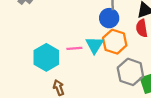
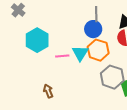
cyan hexagon: (46, 57) -> (37, 40), moved

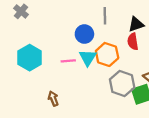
blue circle: (93, 29) -> (84, 34), moved
cyan hexagon: (37, 40) -> (30, 58), moved

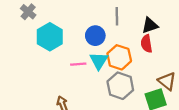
cyan hexagon: (30, 58) -> (50, 37), moved
gray hexagon: (122, 83) -> (120, 86), moved

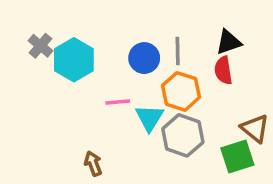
gray cross: (28, 12) -> (40, 46), moved
gray line: (117, 16) -> (178, 51), moved
cyan triangle: (99, 61) -> (149, 118), moved

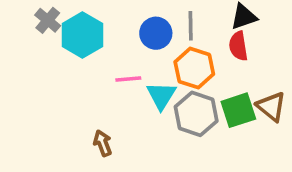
green square: (237, 156) -> (238, 110), moved

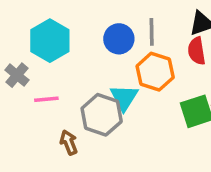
gray cross: (48, 20) -> (17, 75), moved
pink line: (128, 79) -> (46, 99), moved
gray hexagon: (196, 114) -> (102, 115), moved

